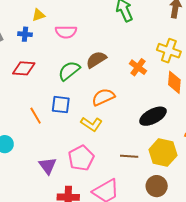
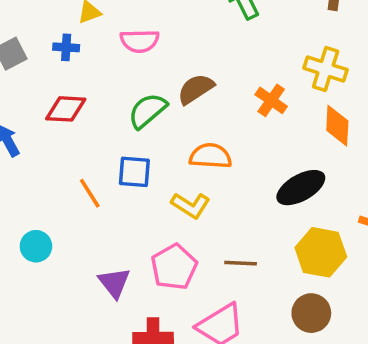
orange semicircle: (103, 97) -> (210, 156), turned 30
brown line: (129, 156) -> (241, 263), moved

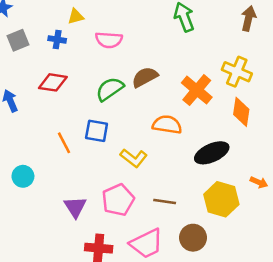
orange cross: (271, 100) -> (197, 90), size x1.4
orange semicircle: (210, 156) -> (167, 125), moved
brown circle: (311, 313) -> (193, 238), moved

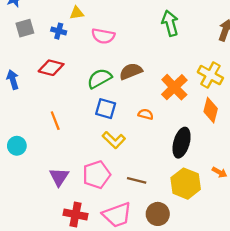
orange semicircle: (167, 125) -> (146, 114), size x0.6
blue square: (97, 131) -> (106, 109), moved
black ellipse: (212, 153) -> (182, 143), turned -56

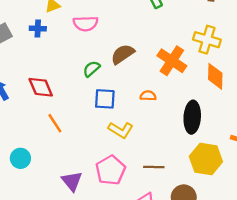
red diamond: (51, 68) -> (41, 87), moved, turned 65
green semicircle: (99, 78) -> (91, 69), size x0.7

